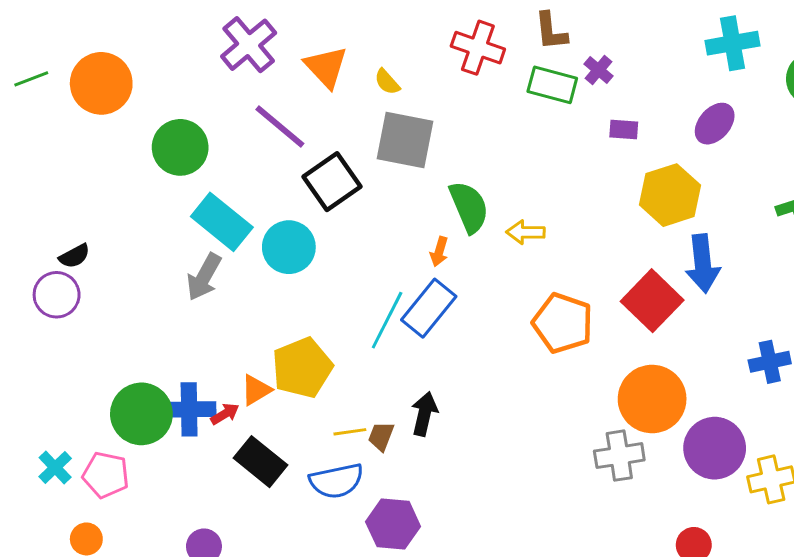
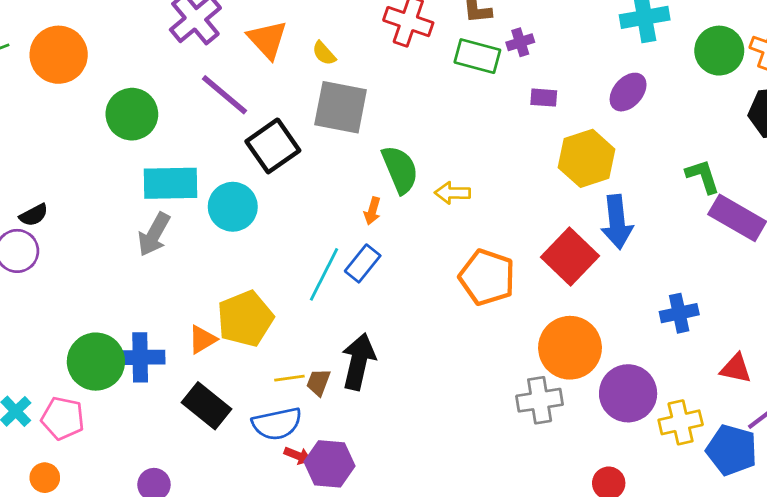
purple cross: (598, 70) -> (520, 42), turned 32
cyan rectangle: (222, 222) -> (171, 183), turned -40
blue rectangle: (429, 308) -> (363, 263), size x0.7
red arrow: (225, 414) -> (298, 456), moved, turned 52
black arrow: (424, 414) -> (359, 362), size x1.4

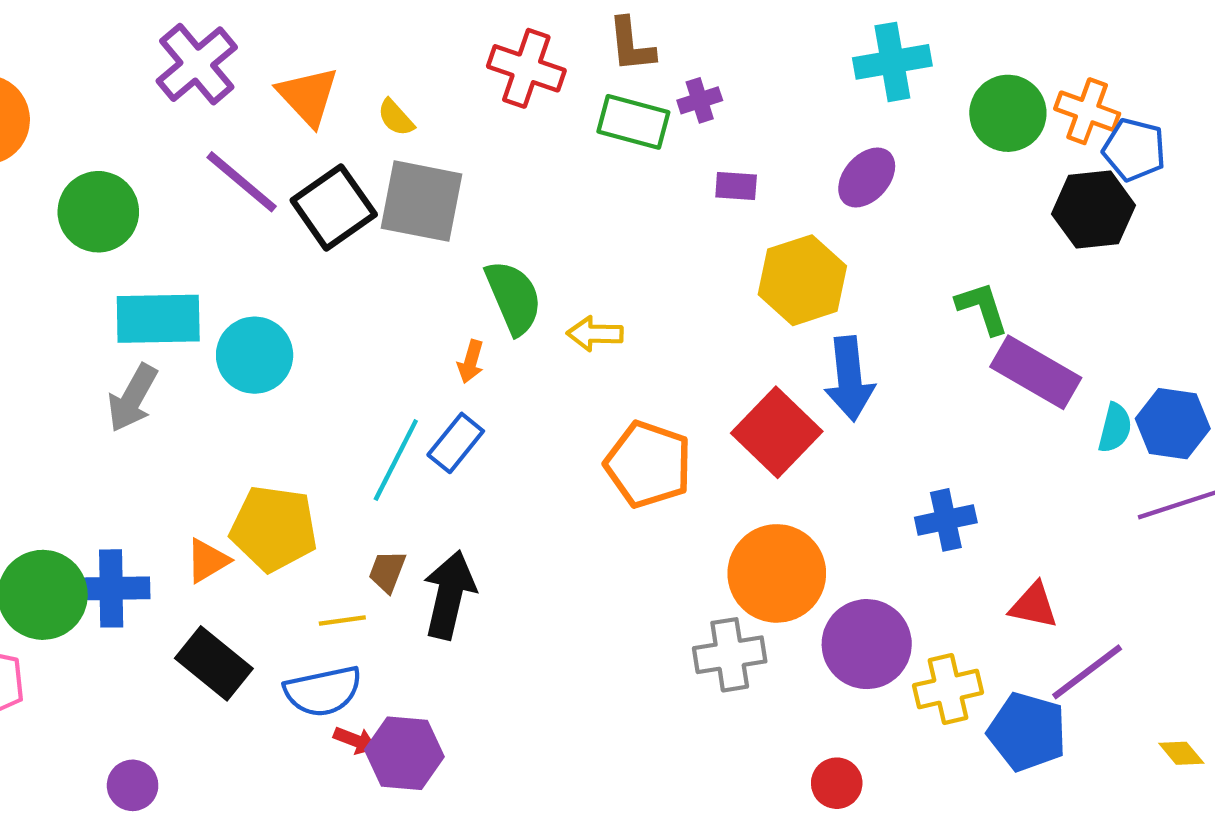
black square: (273, 146) -> (334, 207), moved
yellow pentagon: (245, 319) -> (274, 529), turned 30
brown trapezoid: (318, 382) -> (387, 571), moved

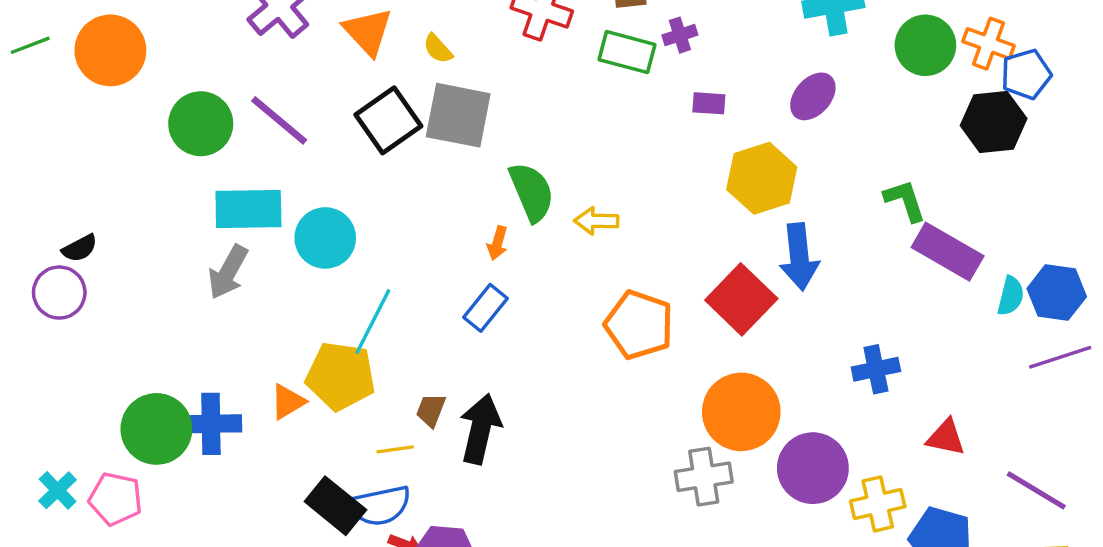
blue pentagon: (1134, 150) -> (1026, 74), turned -30
purple line: (242, 182) -> (279, 120), moved
cyan line: (396, 460) -> (373, 322), moved
black rectangle: (214, 663) -> (335, 506), moved
purple line: (1087, 672) -> (1036, 490), moved, turned 68

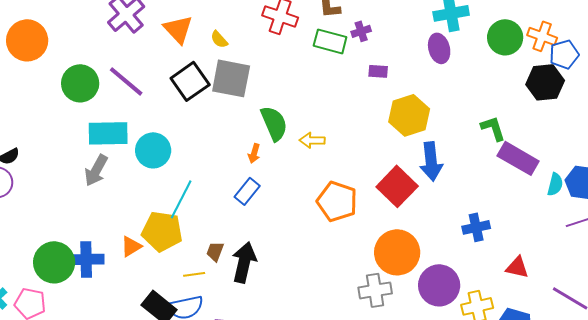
purple ellipse: (813, 96) -> (439, 48), moved, turned -56

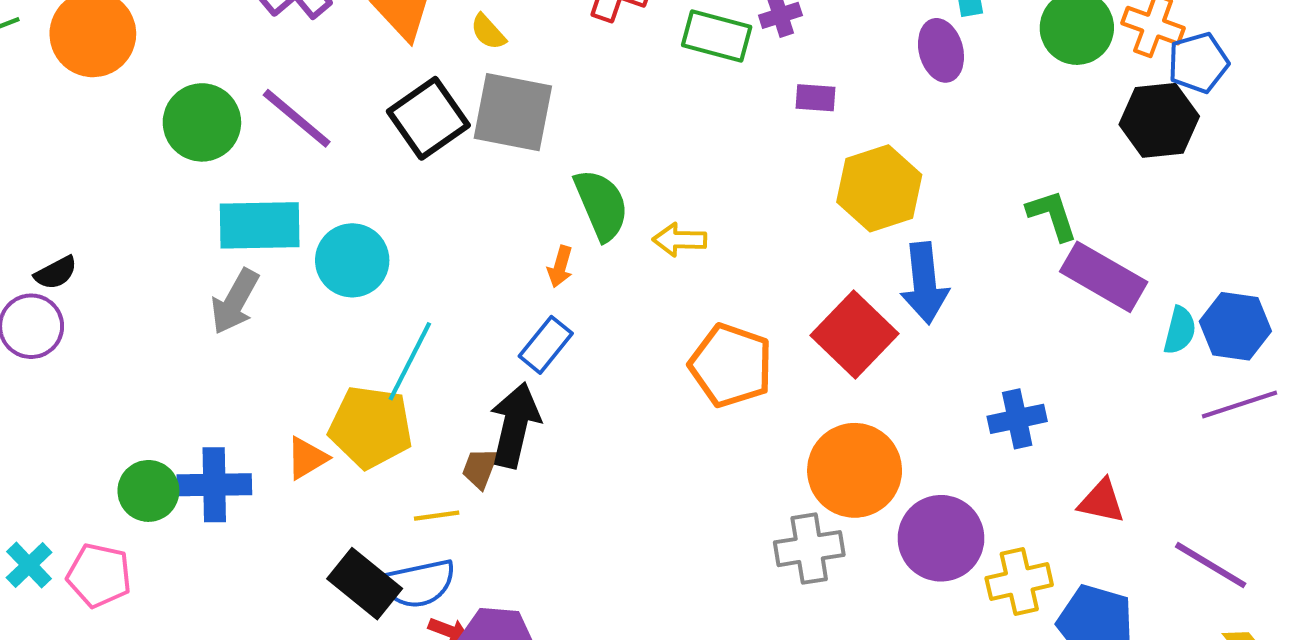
green circle: (54, 262) -> (148, 491), size x0.7
black arrow: (244, 262) -> (515, 425), moved

